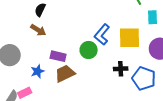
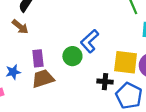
yellow square: (129, 38) -> (126, 62), moved
purple rectangle: (58, 56) -> (38, 58), turned 63

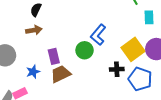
brown arrow: (20, 27) -> (34, 30), turned -42
yellow square: (126, 62) -> (133, 49), turned -35

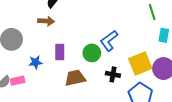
black cross: (117, 69) -> (113, 74), moved
brown trapezoid: (61, 74) -> (75, 78), moved

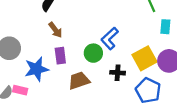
brown arrow: (46, 21) -> (55, 30), moved, turned 56
blue star: (36, 62) -> (37, 69), size x1.6
pink rectangle: (18, 81) -> (20, 90), turned 32

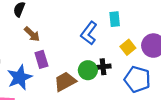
cyan rectangle: (165, 27) -> (115, 19), moved
green circle: (93, 53) -> (88, 70), moved
yellow square: (144, 58) -> (128, 47), size x0.6

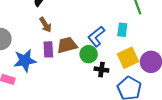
yellow square: (128, 47) -> (128, 58), size x1.5
green circle: (88, 70) -> (89, 54), moved
brown trapezoid: (65, 82) -> (67, 45), moved

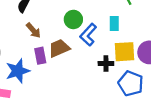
green circle: (89, 54) -> (73, 19), moved
yellow square: (128, 58) -> (125, 52), turned 30
black cross: (101, 70) -> (106, 64), moved

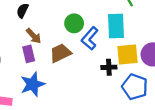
cyan rectangle: (114, 23) -> (116, 26), size x1.6
purple rectangle: (40, 56) -> (29, 54), moved
blue star: (18, 71) -> (33, 84), moved

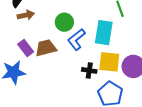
brown arrow: (34, 36) -> (26, 15), moved, turned -70
purple rectangle: (29, 54) -> (26, 48), moved, turned -35

